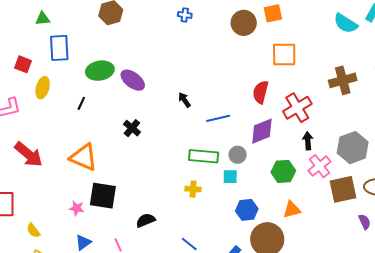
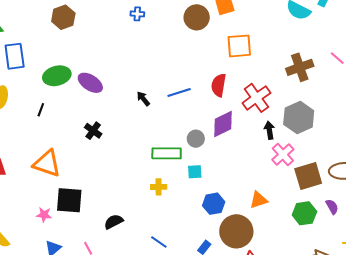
blue line: (218, 118) -> (179, 93), moved
gray hexagon: (353, 148) -> (299, 117), moved
gray circle: (238, 155) -> (196, 139), moved
green hexagon: (283, 171) -> (304, 213), moved

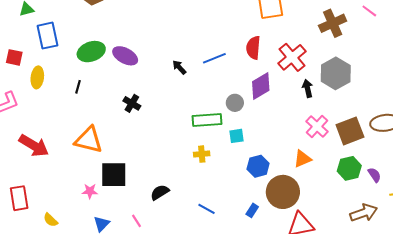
pink cross: (283, 154) -> (317, 126), moved
purple semicircle: (332, 207) -> (374, 175), moved

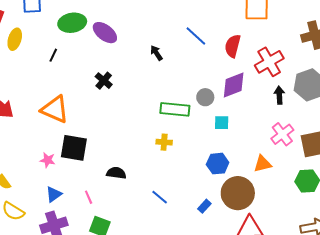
blue line: (214, 58) -> (196, 36), moved, turned 55
cyan square: (237, 136) -> (222, 123), moved
black semicircle: (160, 192) -> (116, 173), turned 30

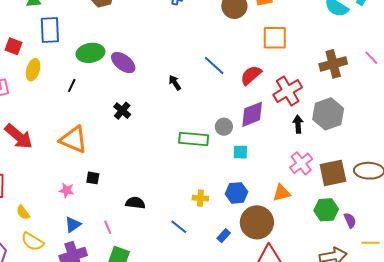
red semicircle: (233, 46) -> (251, 75), turned 35
yellow cross: (164, 142) -> (200, 198), moved
black square: (74, 148) -> (93, 178), size x0.5

